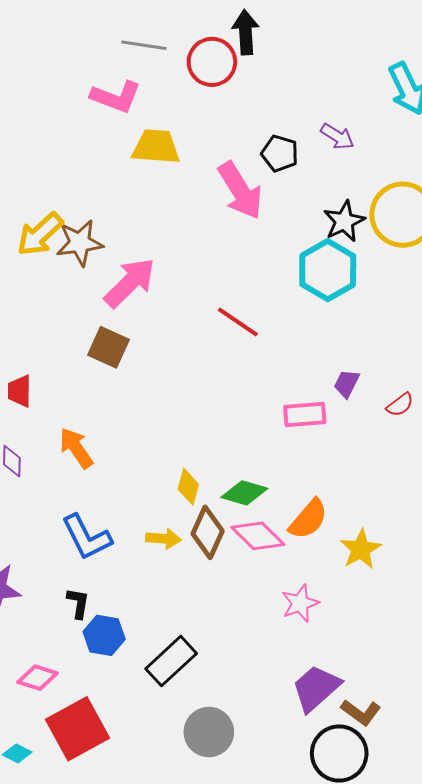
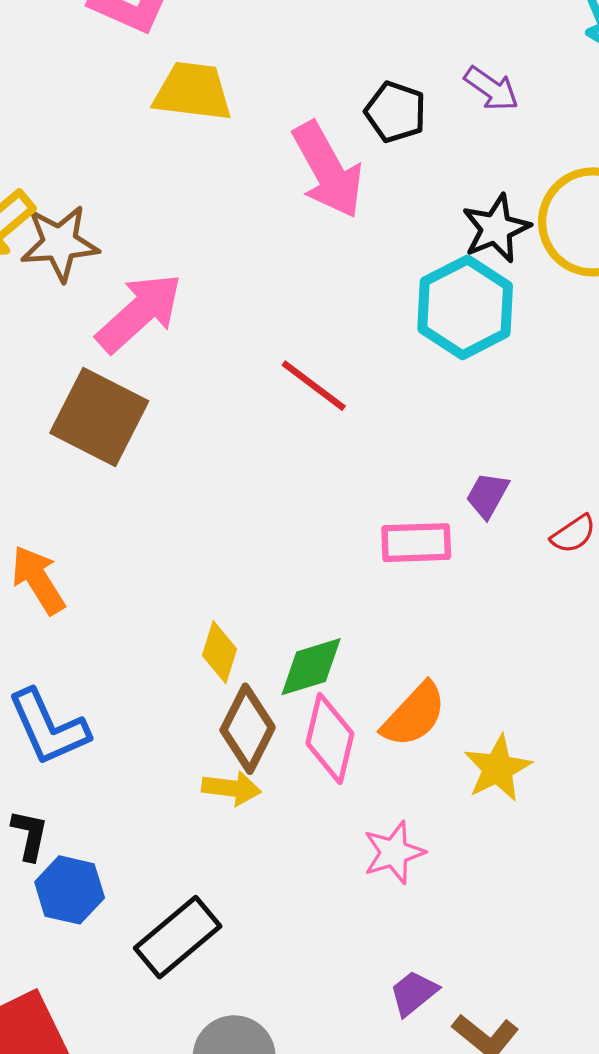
brown square: (109, 347) -> (99, 417), size x1.4
green diamond: (244, 493) -> (311, 667), turned -36
pink diamond: (258, 536) -> (330, 738), turned 56
yellow arrow: (163, 539) -> (231, 788), moved
purple trapezoid: (316, 688) -> (414, 993), size x0.6

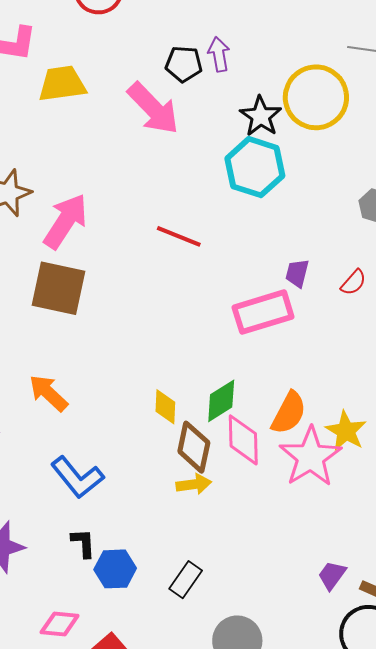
purple arrow: (491, 89) -> (219, 54), moved, turned -120
pink rectangle: (416, 543) -> (263, 312), size x1.4
pink star: (394, 852) -> (310, 457), moved, size x1.6
black rectangle: (178, 937) -> (186, 580), size x0.7

